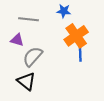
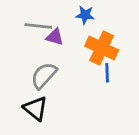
orange cross: (76, 36) -> (102, 48), turned -30
purple triangle: (17, 40) -> (55, 37), moved

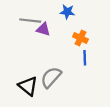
orange cross: (102, 48) -> (80, 38), size x0.6
gray semicircle: (44, 75) -> (51, 77), moved

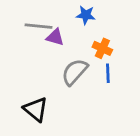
gray semicircle: (51, 77) -> (75, 72), moved

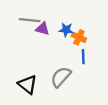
blue star: (86, 15) -> (66, 30), moved
gray semicircle: (75, 72) -> (61, 77), moved

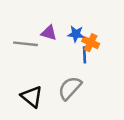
gray line: (30, 20) -> (26, 44), moved
blue line: (83, 57) -> (84, 55), moved

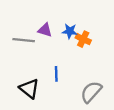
blue line: (84, 55) -> (56, 74), moved
gray semicircle: (70, 88) -> (91, 92), moved

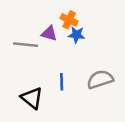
orange cross: (83, 39) -> (69, 20), moved
gray semicircle: (91, 92) -> (100, 79), moved, turned 30

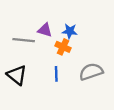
orange cross: (69, 20) -> (63, 47), moved
black triangle: (32, 98) -> (17, 75), moved

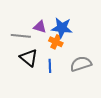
blue star: (70, 31) -> (62, 28), size x1.5
black triangle: (17, 75) -> (29, 58), moved

